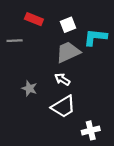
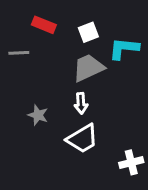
white arrow: (62, 79) -> (81, 103), turned -126
white cross: (91, 130) -> (131, 162), moved

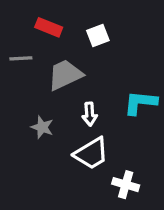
cyan L-shape: (124, 48) -> (140, 103), moved
gray trapezoid: (88, 68) -> (65, 75), moved
white cross: (131, 162) -> (126, 185), moved, turned 30

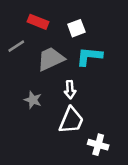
gray line: (21, 58) -> (16, 46), turned -30
cyan L-shape: (140, 103) -> (89, 56), moved
white trapezoid: (91, 153) -> (71, 120), turned -36

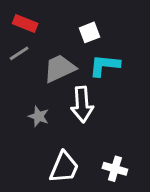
red rectangle: (38, 22) -> (25, 23), moved
white arrow: (70, 90) -> (82, 104), size x1.6
white trapezoid: (71, 120) -> (64, 167), moved

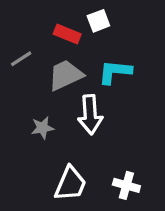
red rectangle: (25, 23) -> (67, 34), moved
white square: (90, 32) -> (98, 21), moved
gray star: (39, 116) -> (42, 128), turned -30

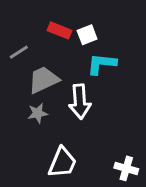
white square: (98, 21) -> (87, 35), moved
gray trapezoid: (66, 75) -> (43, 80), moved
white cross: (126, 185) -> (126, 168), moved

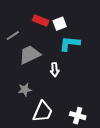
white arrow: (80, 102) -> (55, 70), size x0.6
gray star: (38, 113) -> (25, 90), moved
white cross: (126, 168) -> (78, 116), moved

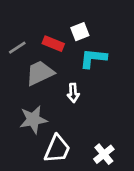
red rectangle: (41, 21) -> (53, 44), moved
gray star: (25, 90) -> (33, 120), size x1.5
white cross: (78, 116) -> (104, 154), turned 35

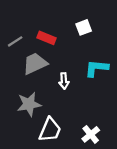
white square: (80, 32) -> (84, 27), moved
cyan L-shape: (93, 58) -> (96, 68), moved

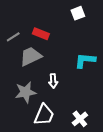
white square: (84, 27) -> (78, 13), moved
white arrow: (64, 81) -> (53, 81), moved

